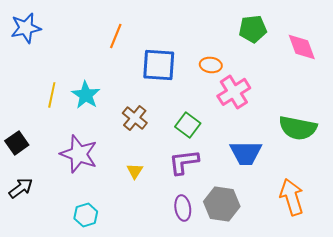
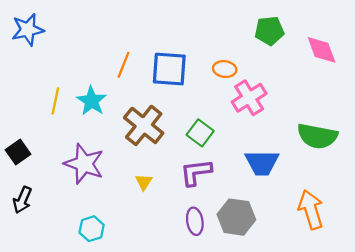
orange line: (116, 36) -> (123, 65), moved
brown cross: (135, 118) -> (144, 125), size x1.5
black arrow: (21, 188) -> (22, 200), turned 150

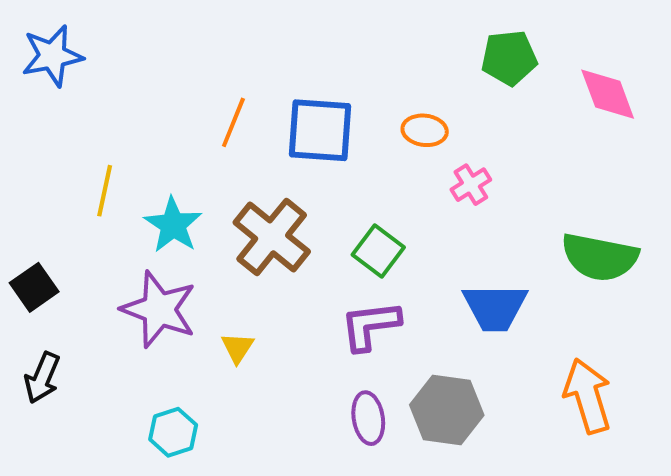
pink cross: (249, 98) -> (471, 185), size x0.6
cyan star: (92, 101) -> (173, 225), moved
yellow triangle: (144, 182) -> (237, 348), moved

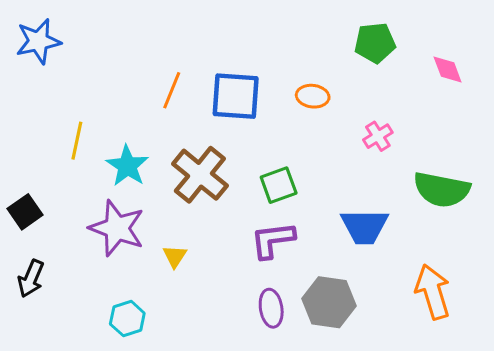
pink diamond: (608, 94) -> (448, 69), size x0.7
pink cross: (471, 185) -> (378, 136), moved
green square: (378, 251) -> (279, 185), turned 33

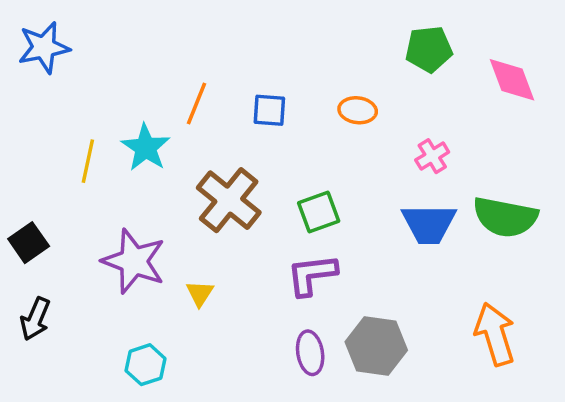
pink diamond: (448, 69) -> (512, 80), size x1.4
blue square: (236, 96) -> (269, 110), size x0.6
cyan star: (127, 166) -> (146, 148), moved
blue trapezoid: (365, 227) -> (429, 224), moved

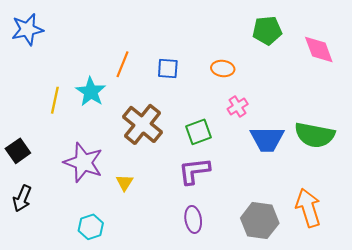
pink cross: (432, 156) -> (238, 107), moved
gray hexagon: (376, 346) -> (260, 221), moved

